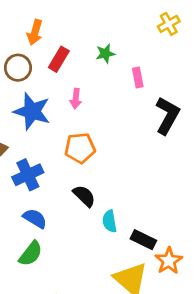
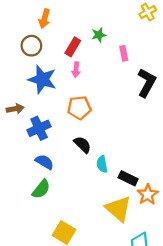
red rectangle: (59, 59) -> (73, 47), moved

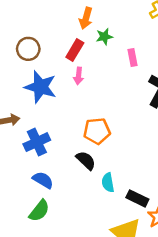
orange arrow: (44, 19) -> (86, 18), moved
orange pentagon: (79, 108) -> (97, 131), moved

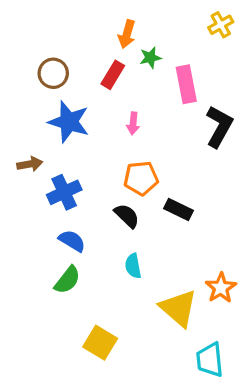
pink rectangle: (132, 57) -> (186, 84), size x1.6
pink arrow: (79, 76) -> (133, 123), moved
cyan semicircle: (108, 183) -> (133, 266), moved
black rectangle: (137, 198) -> (178, 209), moved

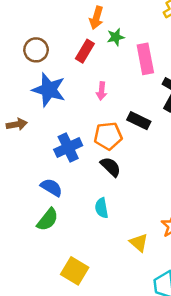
blue cross: (64, 192) -> (68, 148), moved
black rectangle: (178, 209) -> (139, 121), moved
black semicircle: (127, 216) -> (111, 167), moved
yellow triangle: (178, 308) -> (139, 243), size x0.6

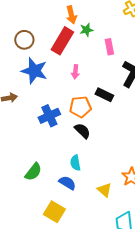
orange arrow: (96, 18) -> (71, 15), turned -30
red rectangle: (85, 51) -> (62, 41), size x1.5
pink rectangle: (145, 59) -> (109, 47), size x0.7
blue semicircle: (51, 187) -> (67, 183), moved

